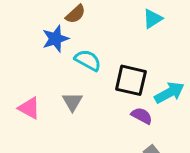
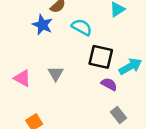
blue star: (55, 39) -> (42, 25), turned -30
cyan semicircle: (88, 60) -> (82, 27), moved

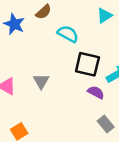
blue star: (42, 25) -> (14, 24), moved

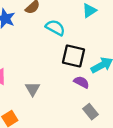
gray triangle: (41, 81) -> (33, 89), moved

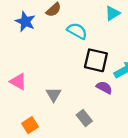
gray rectangle: (91, 112) -> (84, 118), moved

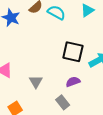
cyan semicircle: (77, 31) -> (56, 12), moved
purple semicircle: (104, 87) -> (73, 82), moved, turned -48

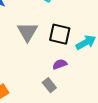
gray triangle: (36, 82) -> (27, 32), moved, size x1.5

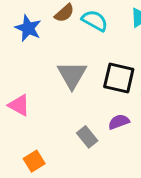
gray rectangle: (49, 85) -> (87, 137), moved

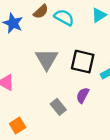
purple semicircle: (119, 122) -> (83, 95), turned -42

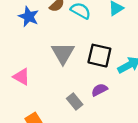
purple semicircle: (83, 95) -> (99, 90), turned 35

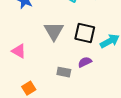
gray rectangle: (75, 102) -> (64, 72), turned -40

